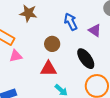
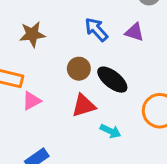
black ellipse: (86, 59) -> (112, 80), moved

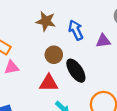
purple triangle: (134, 32) -> (103, 41), turned -42
brown star: (32, 34) -> (46, 21), moved

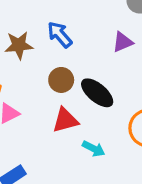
brown star: (46, 21) -> (19, 45), moved
blue arrow: (76, 30) -> (60, 35), moved

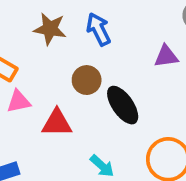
red triangle: (65, 120) -> (57, 123), moved

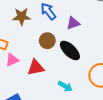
purple triangle: (166, 56) -> (73, 23), moved

